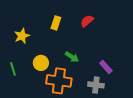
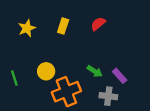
yellow star: (22, 36) -> (27, 28), moved
green arrow: (72, 57) -> (95, 71), moved
orange cross: (59, 81) -> (66, 92), turned -30

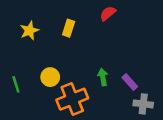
red semicircle: (98, 24) -> (108, 13), moved
green arrow: (95, 71) -> (103, 77), turned -133
gray cross: (108, 96) -> (143, 104), moved

